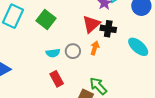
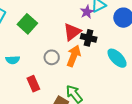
orange arrow: (95, 48) -> (74, 56), size x1.5
cyan semicircle: (53, 53) -> (13, 60), moved

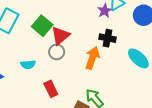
red triangle: (72, 32) -> (60, 36), moved
gray circle: (52, 57) -> (57, 52), moved

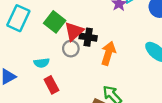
black cross: (107, 38) -> (88, 37), moved
red rectangle: (51, 89) -> (51, 85), moved

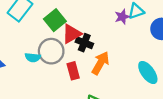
gray circle: (71, 49) -> (51, 51), moved, size x1.5
red rectangle: (51, 85) -> (73, 71), moved

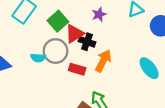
purple star: (122, 17) -> (99, 14), moved
red rectangle: (73, 71) -> (77, 69), turned -56

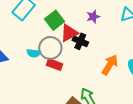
orange arrow: (103, 61) -> (110, 65), moved
red rectangle: (77, 69) -> (54, 65), moved

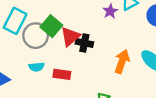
purple star: (93, 17) -> (110, 11), moved
gray circle: (50, 48) -> (36, 36), moved

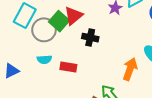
red triangle: (70, 37) -> (73, 16), moved
orange arrow: (122, 61) -> (130, 69), moved

